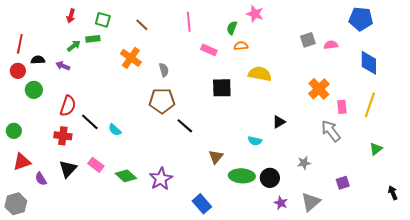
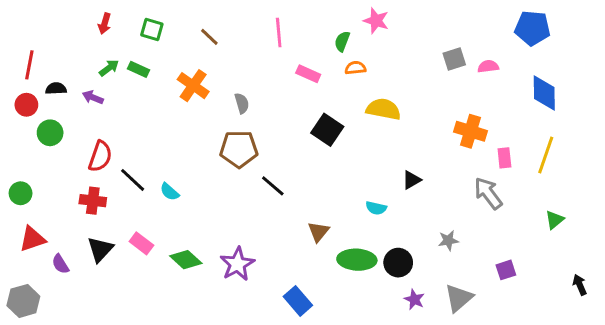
green rectangle: (93, 39) -> (139, 69), moved, turned 32
black square: (222, 88) -> (327, 130), turned 35
orange cross: (319, 89) -> (470, 131), turned -30

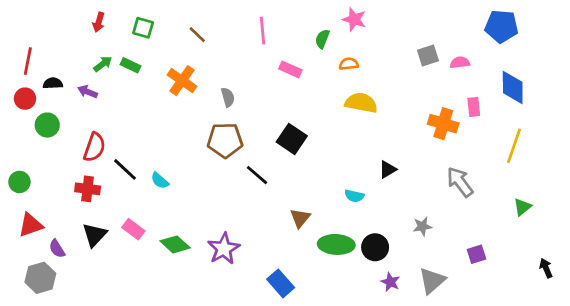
orange semicircle: (355, 68) -> (349, 64), moved
black square: (327, 130) -> (292, 139), moved
pink rectangle: (504, 158) -> (474, 107), moved
gray hexagon: (23, 301) -> (40, 278), moved

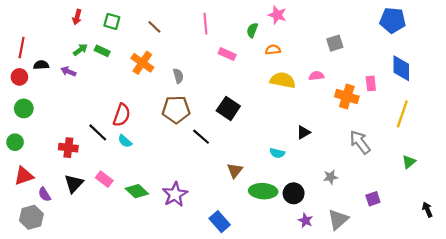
pink semicircle: (460, 62) -> (316, 76), moved
green circle: (47, 125) -> (24, 108), moved
red semicircle: (94, 147) -> (122, 115), moved

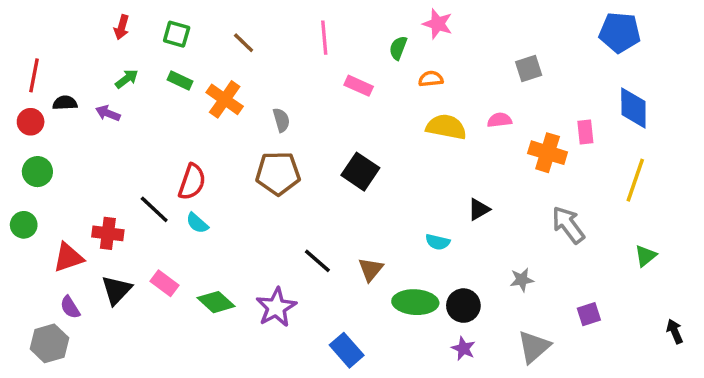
green rectangle: (102, 51) -> (180, 81), moved
black line: (201, 137) -> (317, 261), moved
red triangle: (24, 176) -> (68, 257), moved
purple star: (306, 221) -> (463, 348), moved

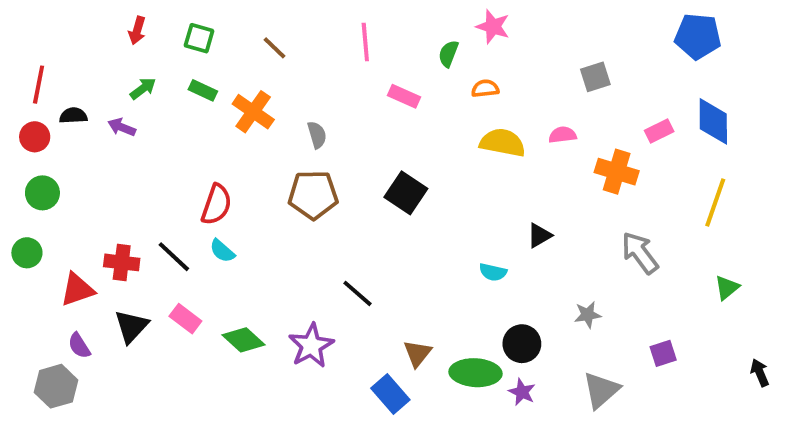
pink rectangle: (585, 132) -> (659, 131), moved, turned 70
black line: (154, 209) -> (174, 257), moved
brown triangle: (371, 269) -> (417, 353), moved
green ellipse: (415, 302) -> (475, 373), moved

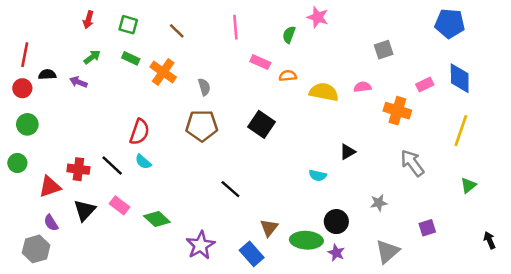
orange semicircle: (485, 88) -> (288, 76), moved
purple star: (311, 346) -> (201, 245), moved

